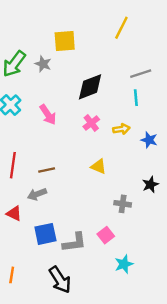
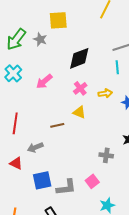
pink arrow: (48, 115) -> (44, 81), turned 84
yellow triangle: (98, 166) -> (79, 112), moved
brown line: (47, 170) -> (57, 125), moved

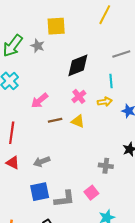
cyan line: (117, 67) -> (111, 81), moved
pink arrow: (44, 81) -> (40, 101), moved
brown line: (57, 125) -> (55, 120), moved
gray arrow: (35, 147) -> (42, 162), moved
red triangle: (16, 163) -> (13, 163), moved

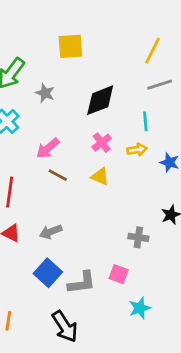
yellow line: (105, 15) -> (153, 51), moved
gray star: (38, 46) -> (45, 93), moved
brown line: (55, 120) -> (58, 175), moved, turned 40
blue square: (40, 192) -> (48, 273), turned -36
pink square: (91, 193) -> (119, 274), turned -32

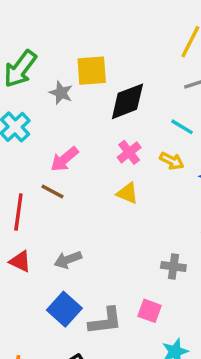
yellow square: (70, 46) -> (92, 71), moved
cyan line: (145, 121) -> (182, 127), turned -54
yellow arrow: (137, 150) -> (172, 161), turned 36
brown line: (58, 175) -> (53, 192), moved

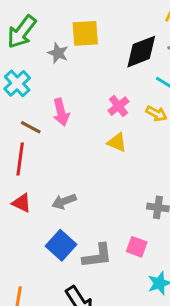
black diamond: (127, 101) -> (141, 52), moved
pink arrow: (64, 159) -> (61, 112), turned -64
brown line: (53, 192) -> (31, 127), moved

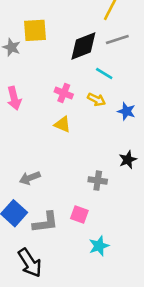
pink cross: (119, 106) -> (64, 93), turned -30
gray arrow: (64, 201) -> (30, 178), moved

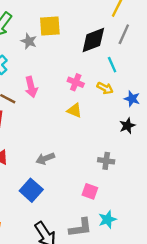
gray line: (117, 39) -> (124, 34), turned -48
cyan line: (104, 73) -> (112, 65), turned 35
black star: (128, 160) -> (127, 126), moved
gray L-shape: (45, 222) -> (80, 228), moved

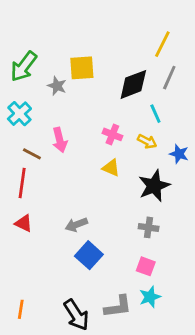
black star: (127, 126) -> (154, 186), moved, size x1.6
blue square: (31, 190) -> (89, 255), moved
pink square: (90, 191) -> (146, 266), moved

